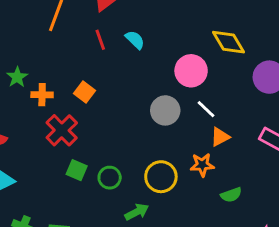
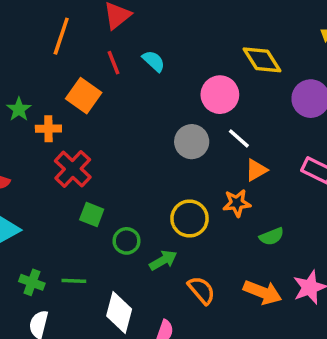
orange square: (84, 92) -> (84, 96), moved, size x1.4
green circle: (110, 178) -> (127, 241), moved

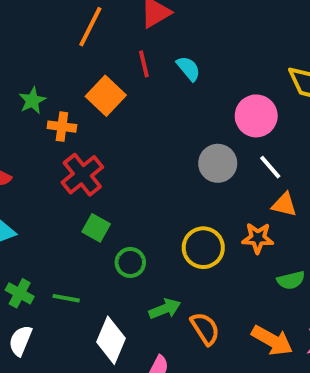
orange triangle: (256, 170) -> (284, 205), turned 35
green arrow: (163, 260) -> (165, 309), moved

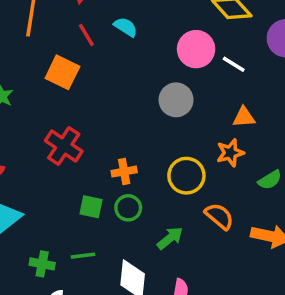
orange cross: (62, 127) -> (124, 172), moved
white line: (270, 167) -> (234, 64), moved
green square: (96, 228) -> (91, 207), moved
orange semicircle: (205, 329) -> (219, 216), moved

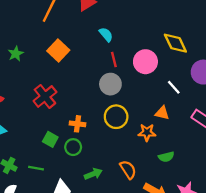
red line: (86, 35) -> (114, 60), moved
white line: (234, 64) -> (174, 87), moved
gray circle: (176, 100) -> (110, 84), moved
yellow circle: (186, 176) -> (116, 117), moved

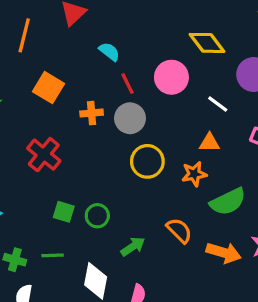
orange cross: (78, 124) -> (92, 113), moved
green semicircle: (166, 157) -> (228, 202), size x1.6

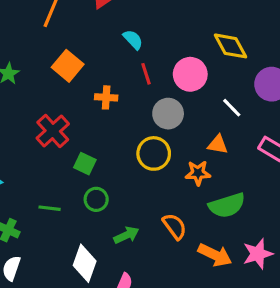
gray circle: (130, 118) -> (168, 114), moved
green square: (64, 212) -> (85, 164), moved
green line: (53, 255) -> (50, 208), moved

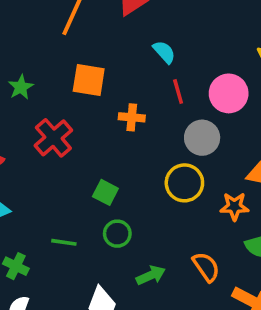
orange square: (68, 66) -> (89, 80), turned -32
red cross: (53, 131) -> (53, 138), moved

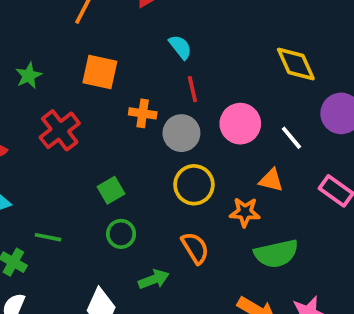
pink circle: (229, 93) -> (240, 124), moved
gray circle: (202, 138) -> (181, 133), moved
green square: (105, 192) -> (111, 190), turned 30
green line: (64, 242) -> (48, 237), moved
orange semicircle: (206, 267) -> (195, 248), moved

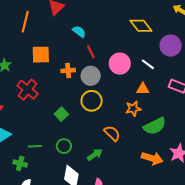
yellow circle: (194, 185) -> (92, 101), moved
green circle: (121, 234) -> (64, 146), moved

